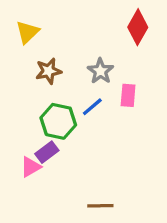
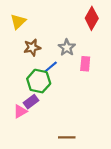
blue line: (92, 107) -> (51, 67), moved

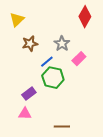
pink rectangle: (85, 64) -> (79, 59), turned 40
green hexagon: (39, 81) -> (53, 78), moved
pink triangle: (20, 111) -> (25, 114), moved, turned 32

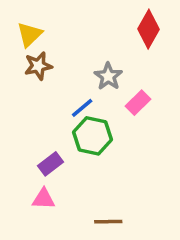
brown star: (30, 44) -> (38, 66), moved

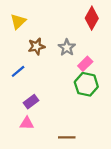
brown star: (38, 66) -> (36, 46), moved
blue line: (82, 108) -> (18, 71), moved
green hexagon: (93, 136) -> (86, 84), moved

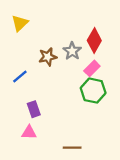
red diamond: (92, 18) -> (94, 41), moved
brown star: (36, 46) -> (48, 57), moved
purple rectangle: (31, 102) -> (34, 109), turned -72

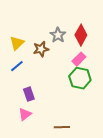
yellow triangle: (20, 23) -> (17, 43), moved
gray star: (72, 51) -> (58, 35), moved
pink triangle: (29, 132) -> (25, 114), turned -40

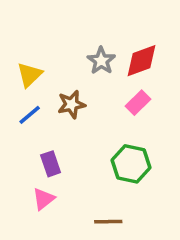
red diamond: (81, 35) -> (142, 61), turned 40
brown star: (41, 49) -> (72, 104), moved
green hexagon: (80, 78) -> (131, 164), moved

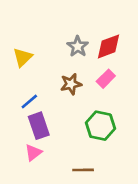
brown star: (72, 104) -> (71, 84), moved
blue line: (30, 115) -> (29, 101), moved
purple rectangle: (51, 164) -> (39, 126), size x1.4

